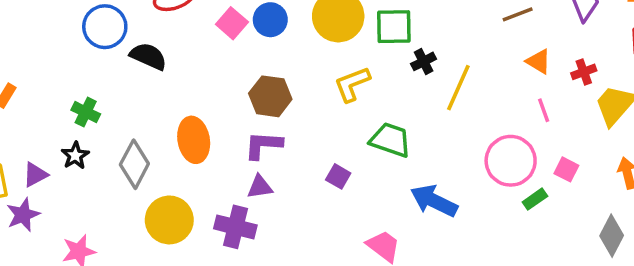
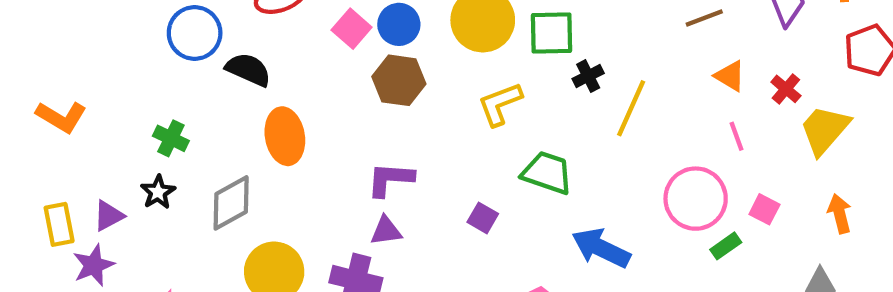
red cross: (584, 72) -> (786, 89), turned -30
brown hexagon: (270, 96) -> (399, 80), moved
orange ellipse: (194, 140) -> (285, 136), moved
gray diamond: (134, 164) -> (231, 203), turned 33

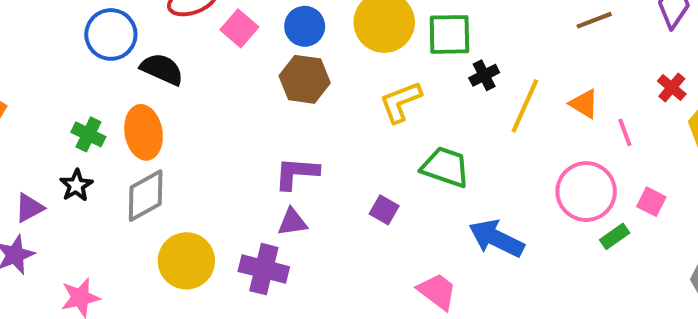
pink square: (352, 29) -> (239, 28), moved
orange triangle: (730, 76) -> (584, 104), moved
orange ellipse: (285, 136) -> (144, 132), moved

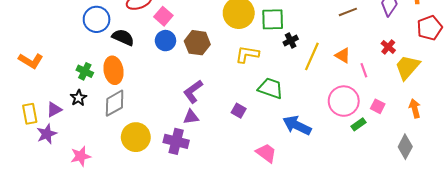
blue circle: (305, 26) -> (165, 41), moved
yellow L-shape: (401, 102) -> (247, 54), turned 30
purple L-shape: (297, 173) -> (193, 91), turned -40

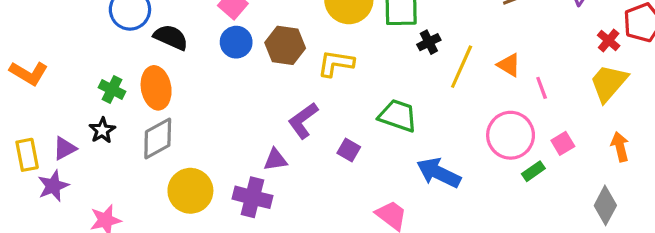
red cross: (388, 47) -> (609, 40), moved
yellow L-shape: (247, 54) -> (336, 63), moved
purple L-shape: (193, 91) -> (303, 121), moved
pink square: (378, 106) -> (563, 143), turned 32

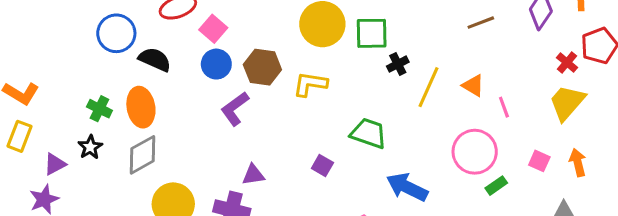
purple L-shape: (303, 121) -> (235, 109), moved
pink square: (563, 143) -> (539, 161), moved, turned -35
yellow rectangle: (27, 155) -> (19, 136), moved, turned 32

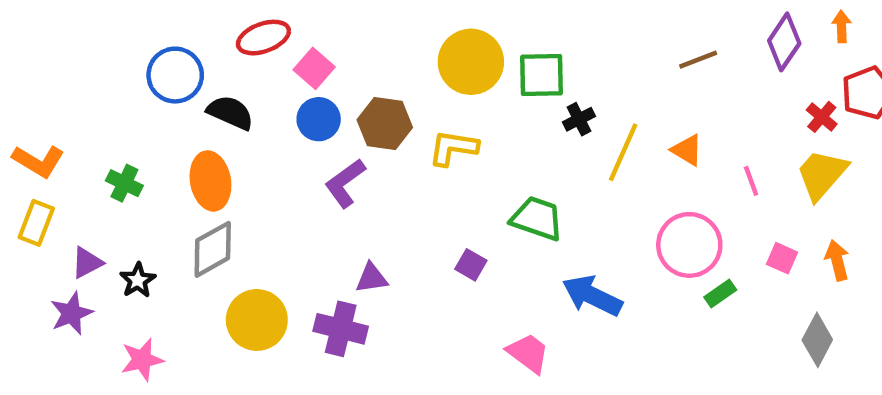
pink line: (504, 107) -> (751, 181), moved
green cross: (99, 109) -> (124, 183), moved
black star: (90, 147) -> (138, 280), moved

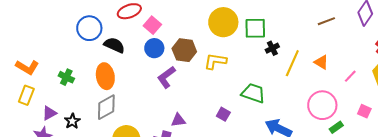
pink line: (751, 181) -> (350, 76), turned 64

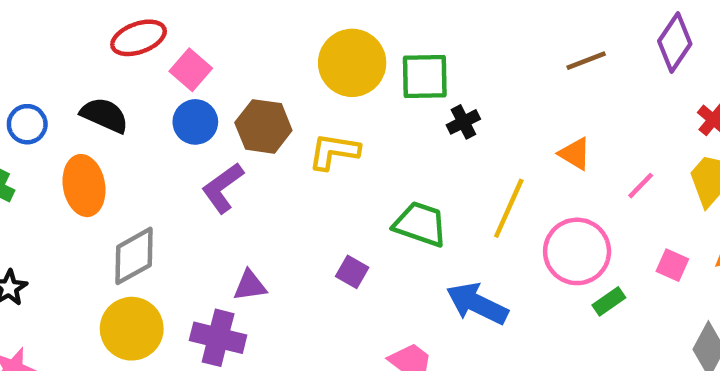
blue circle: (89, 28) -> (27, 124), moved, size x0.7
yellow line: (292, 63) -> (509, 208), moved
gray diamond: (106, 107) -> (134, 256), moved

